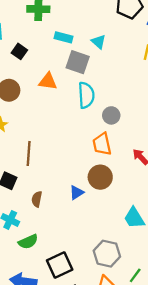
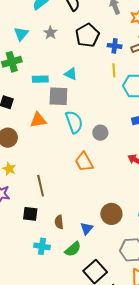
orange trapezoid: (102, 144) -> (84, 162), moved
brown circle: (100, 177) -> (111, 214), moved
blue triangle: (77, 193) -> (87, 228), moved
green semicircle: (28, 242) -> (73, 249), moved

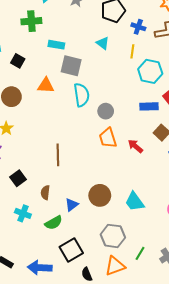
cyan triangle: (71, 74) -> (103, 43), moved
orange trapezoid: (84, 162) -> (108, 138), moved
brown line: (41, 186) -> (58, 155), moved
black square: (30, 214) -> (18, 178), turned 35

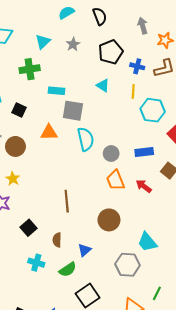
blue rectangle: (149, 106) -> (144, 152), moved
brown circle: (100, 195) -> (109, 220), moved
gray hexagon: (113, 236) -> (128, 265), moved

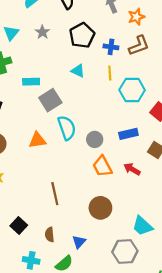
gray square: (73, 111) -> (50, 100), turned -35
orange triangle: (49, 132) -> (37, 140), moved

